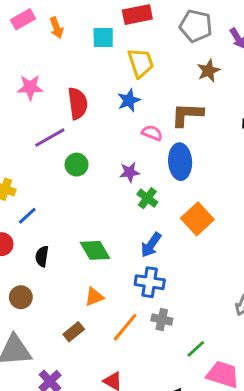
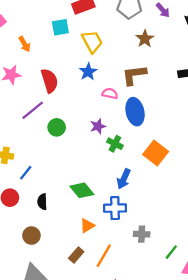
orange arrow: (57, 28) -> (25, 44), moved
blue cross: (150, 282) -> (115, 208), moved
orange line: (125, 327) -> (104, 256), moved

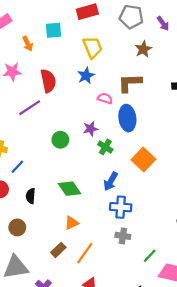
cyan square: (60, 27) -> (54, 30), moved
green circle: (57, 127) -> (60, 140), moved
blue cross: (115, 208) -> (121, 207), moved

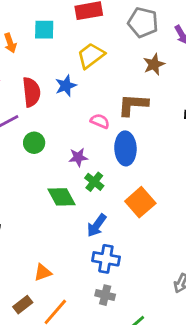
yellow trapezoid: (93, 47) -> (91, 56), turned -110
blue star: (86, 76) -> (66, 86), moved
green circle: (60, 140) -> (34, 143), moved
green diamond: (70, 189) -> (61, 197), moved

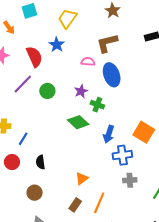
orange square: (140, 202) -> (144, 132), moved

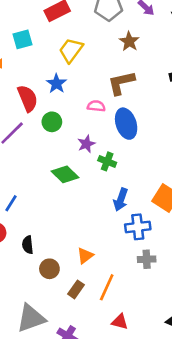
green circle: (47, 91) -> (52, 122), moved
green diamond: (78, 122) -> (65, 174), moved
black semicircle: (40, 162) -> (28, 245), moved
brown circle: (35, 193) -> (49, 269), moved

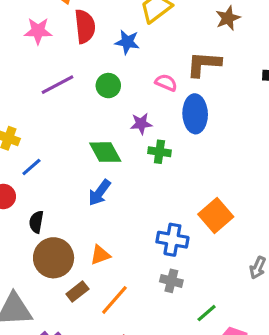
blue star: (56, 84) -> (127, 42), turned 30
red semicircle: (28, 98) -> (85, 26), moved
green cross: (107, 161) -> (159, 152), turned -30
blue arrow: (121, 200) -> (99, 193), moved
brown circle: (49, 269) -> (54, 258), size x1.6

